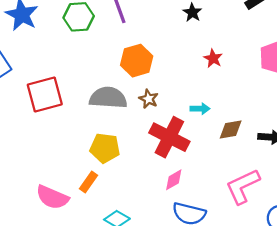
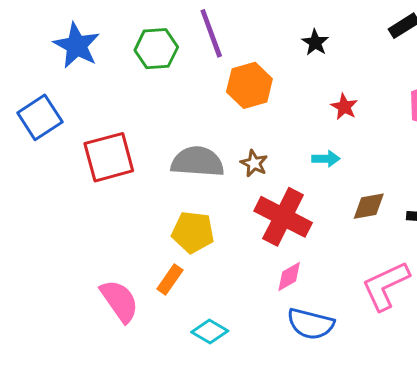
orange hexagon: (137, 61) -> (249, 85), moved
cyan arrow: (200, 109) -> (326, 159), moved
pink semicircle: (52, 197) -> (119, 301), turned -148

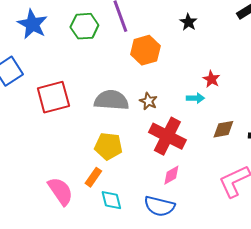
red star: (344, 107) -> (211, 79), moved
blue semicircle: (311, 324) -> (159, 206), moved
cyan diamond: (210, 332) -> (111, 200), moved, turned 45

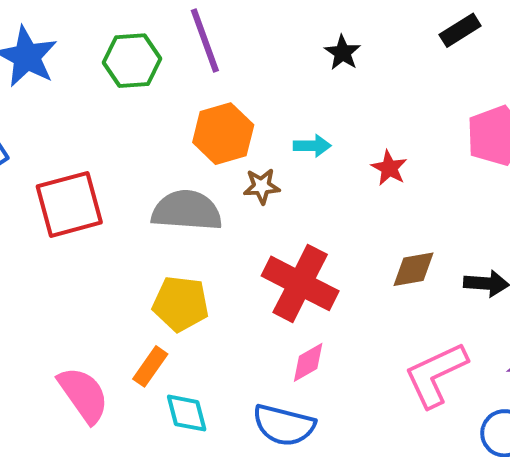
orange hexagon: (145, 50) -> (223, 134), moved
cyan arrow: (195, 98) -> (312, 146), moved
brown star: (148, 101) -> (262, 186), moved, turned -30

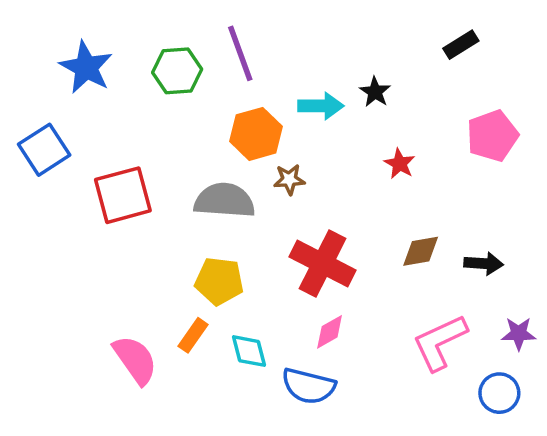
black star: (343, 53) -> (375, 92), moved
cyan arrow: (312, 146) -> (321, 106), moved, size x1.4
cyan diamond: (187, 413) -> (249, 351), moved

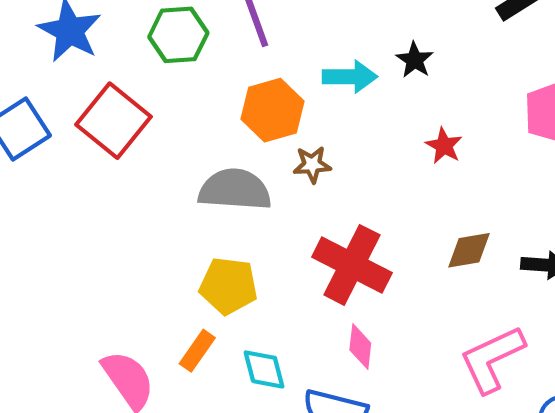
red square: (123, 195) -> (114, 121), moved, turned -36
pink diamond: (330, 332) -> (360, 346), turned -54

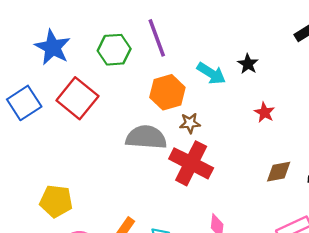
cyan arrow: (350, 77) -> (211, 73), turned 32
red cross: (352, 265) -> (191, 163), moved
yellow pentagon: (229, 286) -> (56, 201), moved

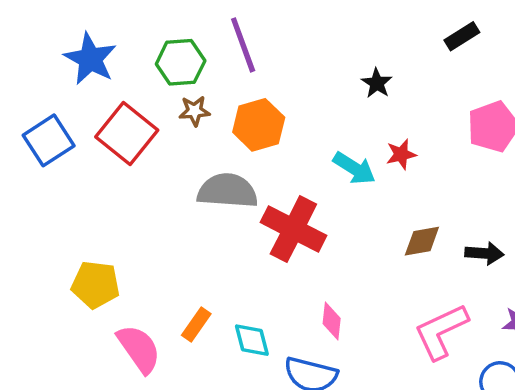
cyan arrow: (211, 73) -> (354, 168), moved
red star: (264, 112) -> (401, 154), turned 30
brown star: (190, 123) -> (194, 111), moved

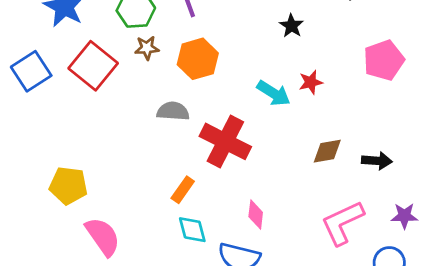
gray semicircle: (227, 191) -> (173, 111), size x0.7
orange rectangle: (196, 325) -> (183, 190), moved

